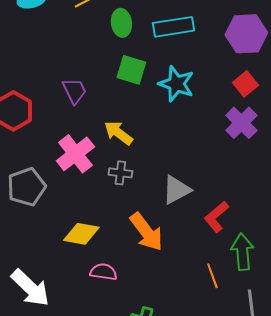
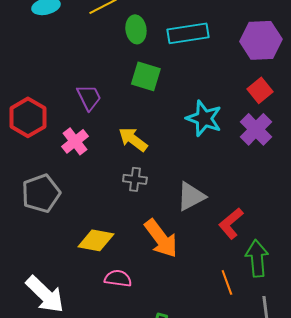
cyan star: (176, 84) -> (204, 118), moved
pink cross: (75, 154) -> (75, 141), moved, size x0.7

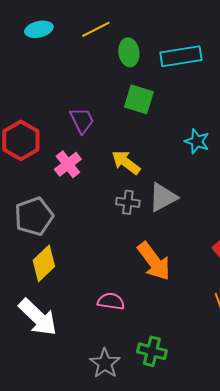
cyan star: (204, 118) -> (197, 141), size x0.7
gray triangle: (191, 196) -> (163, 197), moved
yellow diamond: (96, 240) -> (44, 263), moved, turned -54

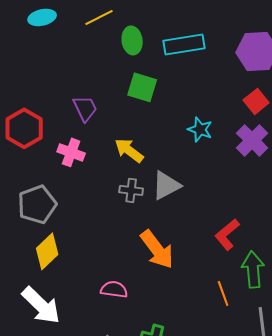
pink cross: (68, 164) -> (71, 152), turned -32

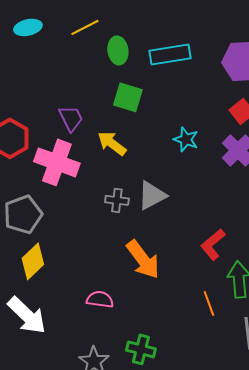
yellow arrow: (129, 150) -> (112, 143), moved
pink cross: (71, 152) -> (57, 162), size x1.6

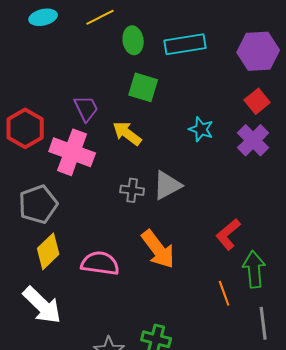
pink semicircle: (100, 299) -> (100, 263), moved, size x1.4

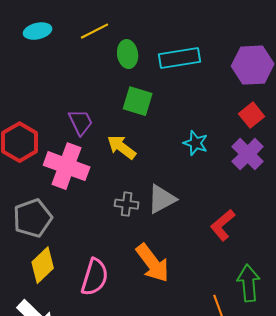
red L-shape: (228, 234) -> (223, 225), moved
pink semicircle: (100, 263) -> (95, 277), turned 99

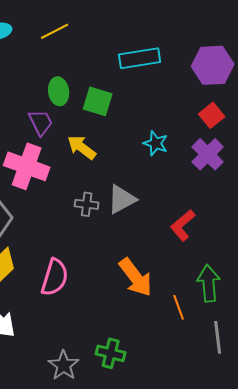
green ellipse: (128, 54) -> (59, 91), moved
orange arrow: (153, 263) -> (136, 277), moved

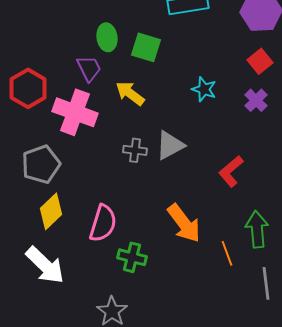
purple cross: (208, 154) -> (256, 100), size x0.7
green cross: (111, 353) -> (132, 257), moved

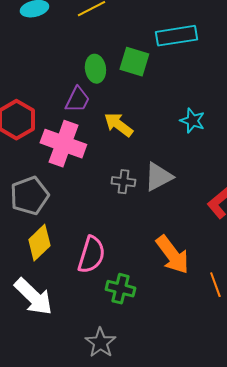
green square: (146, 47) -> (134, 62), moved
purple trapezoid: (89, 68) -> (77, 100), turned 52

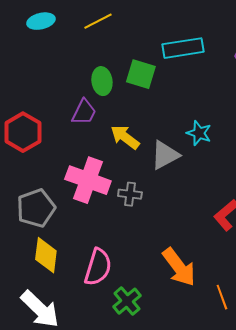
pink cross: (63, 144) -> (88, 180), moved
gray triangle: (158, 177) -> (165, 155), moved
yellow diamond: (39, 243) -> (46, 255), turned -39
green cross: (120, 289) -> (127, 301), turned 36

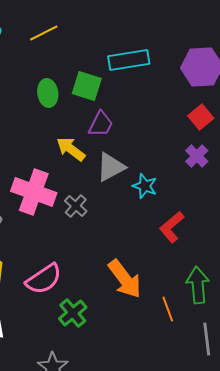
purple trapezoid: (84, 112) -> (101, 124), moved
cyan star: (199, 133) -> (145, 186), moved
gray cross: (130, 194) -> (76, 206), turned 35
pink semicircle: (98, 267) -> (44, 279), turned 39

